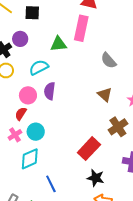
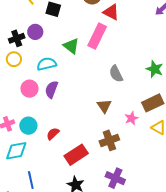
green triangle: (58, 44) -> (71, 46), turned 30
red semicircle: (21, 114) -> (53, 134), moved

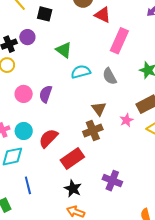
pink rectangle: (97, 36) -> (119, 41), moved
cyan semicircle: (47, 64) -> (81, 72), moved
red semicircle: (53, 134) -> (48, 138), size x1.5
brown cross: (109, 140) -> (93, 130), moved

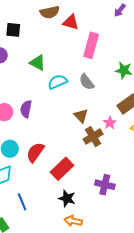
brown cross: (93, 130) -> (93, 137), moved

